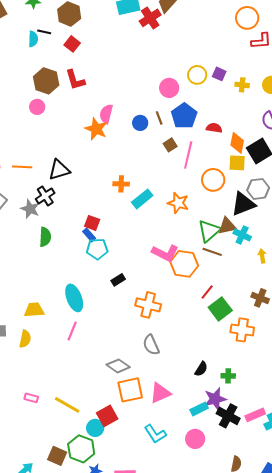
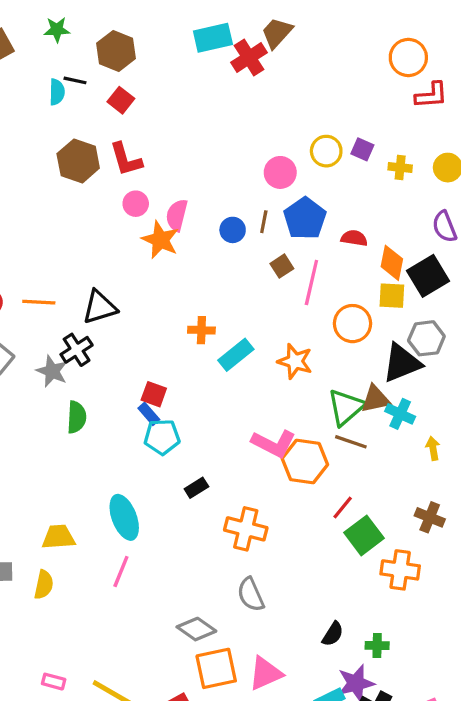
pink circle: (37, 107) -> (136, 204), moved
brown line: (159, 118) -> (264, 222), turned 32

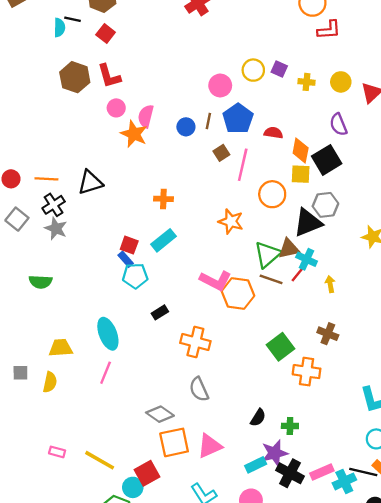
black cross: (77, 350) -> (54, 205), moved
cyan rectangle: (236, 355) -> (163, 240), moved
green semicircle: (77, 417) -> (41, 282), moved, turned 90
red line: (343, 507) -> (298, 273), moved

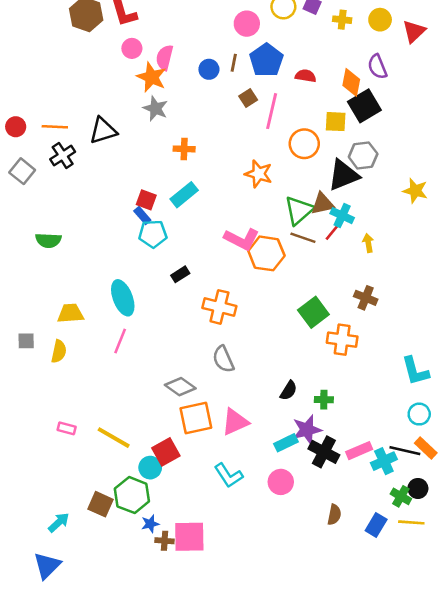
orange diamond: (301, 150) -> (351, 82), moved
gray star: (56, 229) -> (155, 108), moved

